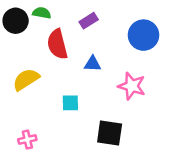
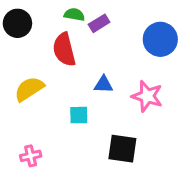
green semicircle: (42, 13) -> (74, 15), moved
blue triangle: (93, 64) -> (103, 85), moved

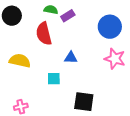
yellow semicircle: (29, 89) -> (20, 61), turned 45
pink star: (147, 96) -> (115, 59), moved

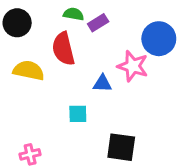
pink star: (115, 59) -> (133, 66), moved
yellow semicircle: (20, 61) -> (29, 70), moved

